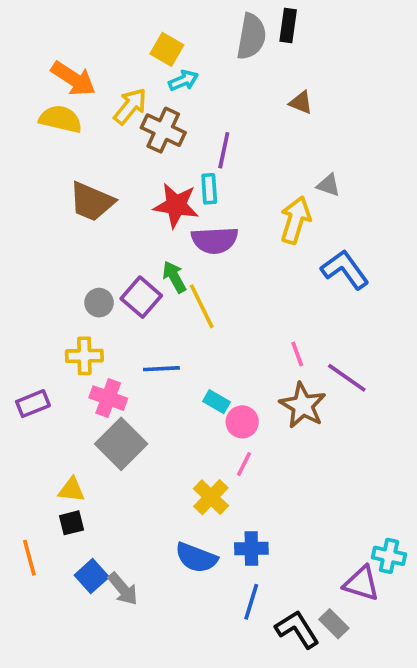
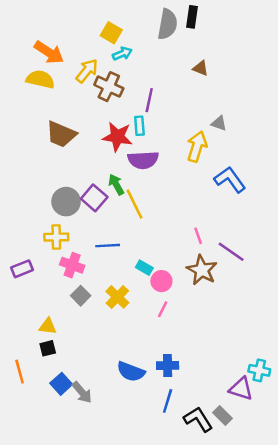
gray circle: (99, 303) -> (66, 202), size x1.5
gray square: (121, 444) -> (81, 296), size x0.6
yellow cross: (211, 497) -> (117, 297), moved

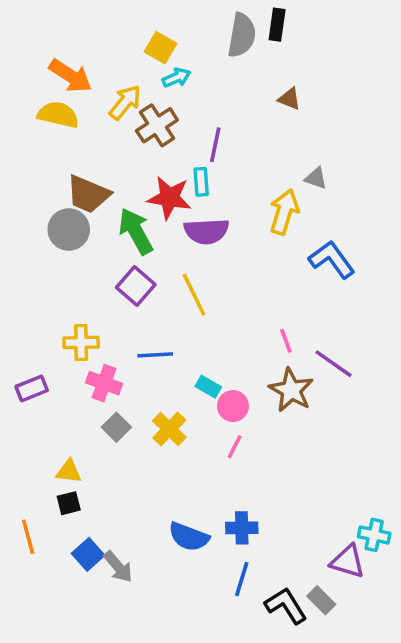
brown cross: (109, 87) -> (157, 125), turned 32
green arrow: (116, 184) -> (136, 231), moved, size x1.5
gray circle: (66, 202) -> (69, 229), moved

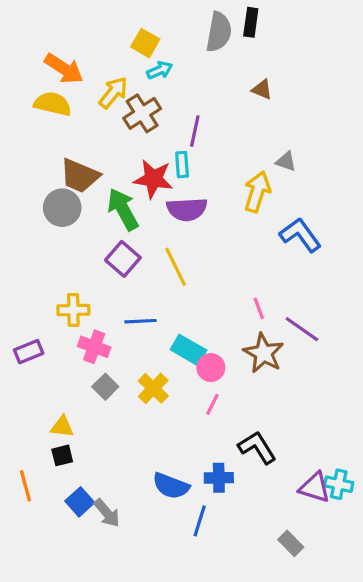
cyan rectangle: (208, 387) -> (188, 350), size x1.5
purple triangle: (348, 561) -> (315, 487), moved
blue line: (242, 579) -> (200, 521), moved
black L-shape: (286, 606) -> (257, 447), moved

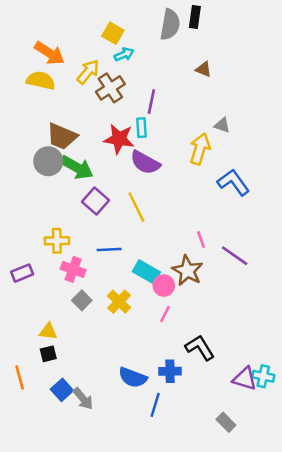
green arrow: (123, 209) -> (77, 167), moved, turned 148
purple semicircle: (187, 209) -> (145, 162), turned 32
brown star: (264, 353) -> (187, 271), moved

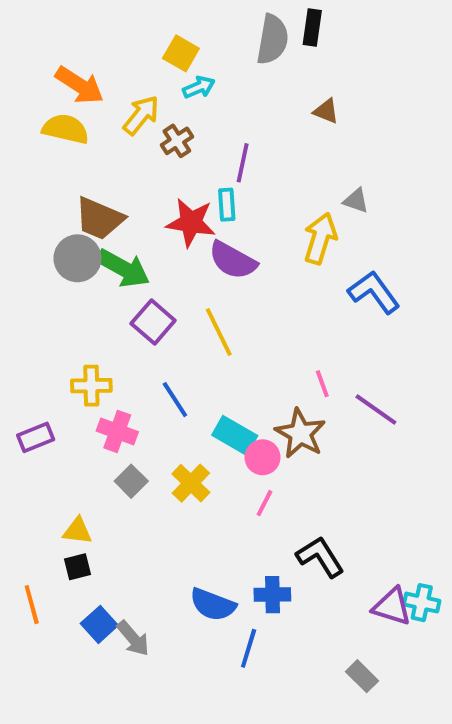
brown cross: (110, 88) -> (177, 141), size x0.7
blue line: (109, 249) -> (175, 400), turned 60

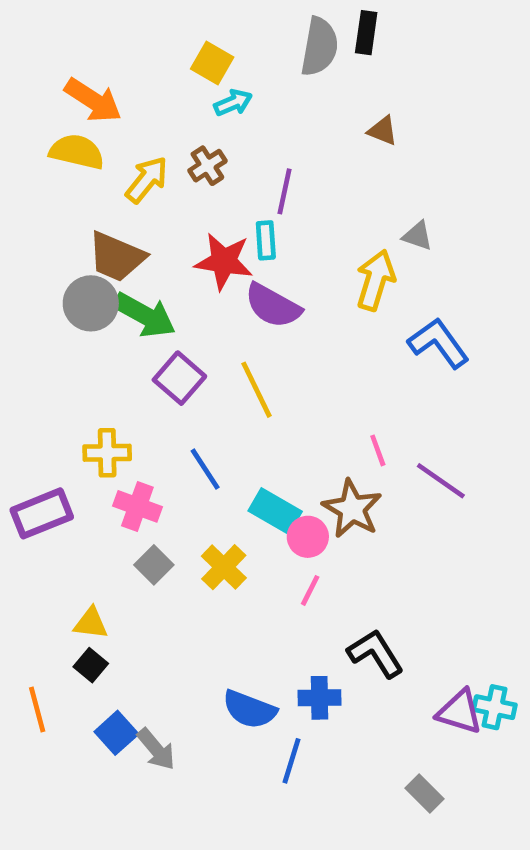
yellow arrow: (141, 115) -> (147, 180), moved
purple rectangle: (36, 437) -> (42, 513), size x1.4
black square: (77, 567) -> (91, 665), turned -36

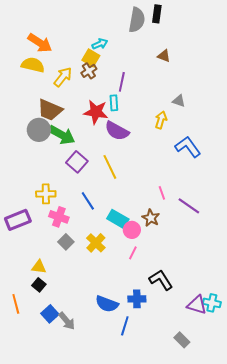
yellow square: (212, 63) -> (91, 58), moved
yellow arrow: (376, 280) -> (161, 120), size x0.7
brown star: (352, 509) -> (151, 218), size x0.7

